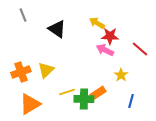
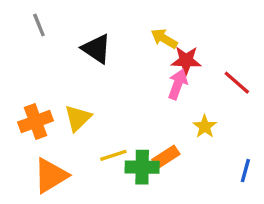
pink arrow: (105, 50) -> (178, 84), turned 84
blue line: (131, 101) -> (245, 171), moved

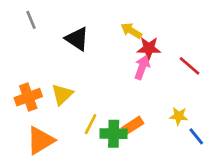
yellow star: (205, 127) -> (179, 116), moved, turned -30
yellow line: (113, 155) -> (91, 124), turned -45
blue line: (245, 171) -> (196, 136), turned -54

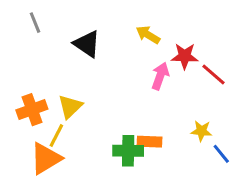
red star: (149, 48) -> (185, 56), moved
yellow line: (91, 124) -> (56, 136), moved
orange rectangle: (133, 126) -> (149, 142), turned 35

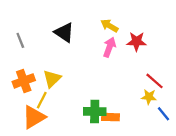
gray line: (35, 23) -> (20, 40), moved
red line: (214, 74) -> (155, 81), moved
pink arrow: (160, 76) -> (109, 47), moved
orange rectangle: (149, 142) -> (111, 117), moved

